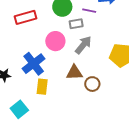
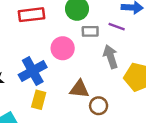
purple line: (89, 11) -> (117, 27), moved
gray arrow: (83, 45) -> (111, 57), moved, turned -66

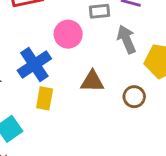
brown circle: (99, 106) -> (134, 97), moved

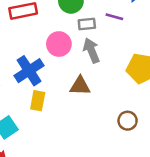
gray arrow: (126, 39) -> (91, 50), moved
brown circle: (134, 97) -> (128, 121), moved

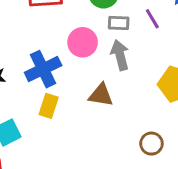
purple line: (114, 17) -> (152, 19), turned 36

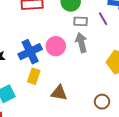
pink circle: (83, 42) -> (56, 46), moved
brown triangle: (101, 95) -> (59, 93), moved

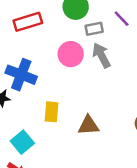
pink circle: (56, 46) -> (71, 54), moved
blue cross: (30, 52) -> (21, 75), moved, turned -30

